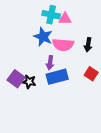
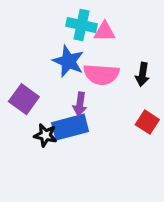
blue rectangle: (57, 77) -> (70, 127), moved
purple square: (16, 79) -> (24, 99), moved

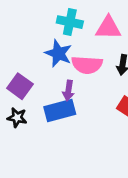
pink triangle: (105, 32) -> (108, 28), moved, size x1.4
black star: (45, 135) -> (17, 118), moved

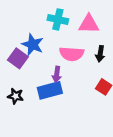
blue star: (58, 53) -> (33, 45), moved
purple square: (20, 86) -> (18, 58), moved

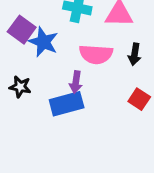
purple square: (18, 58) -> (22, 30), moved
black star: (16, 96) -> (20, 87), moved

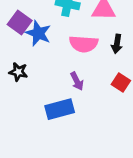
purple arrow: (76, 82) -> (77, 81), moved, turned -36
blue rectangle: (67, 104) -> (60, 109), moved

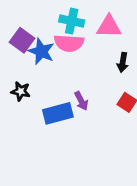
pink semicircle: (84, 44) -> (69, 43), moved
blue rectangle: (60, 109) -> (58, 113), moved

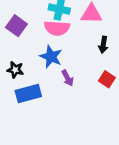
blue star: (41, 51) -> (51, 57), moved
blue rectangle: (58, 113) -> (28, 94), moved

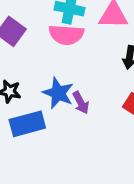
blue star: (51, 57) -> (58, 93), moved

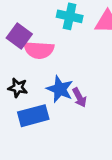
pink semicircle: (66, 35) -> (39, 50), moved

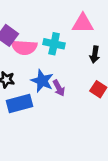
cyan cross: (70, 16) -> (54, 44), moved

